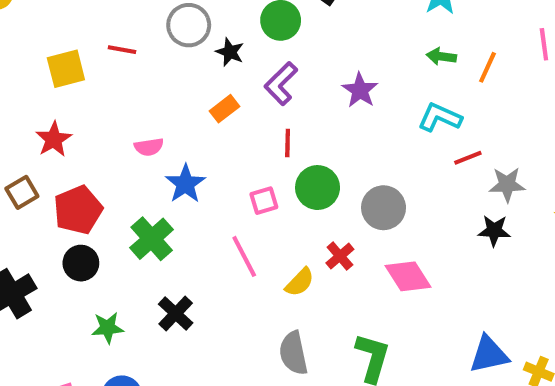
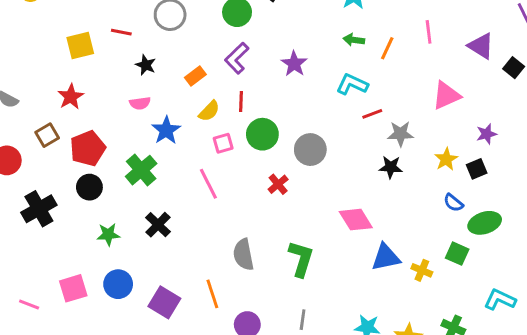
black star: (230, 52) -> (146, 65), moved
pink diamond: (408, 276) -> (356, 220), moved
yellow semicircle: (300, 282) -> (209, 111), moved

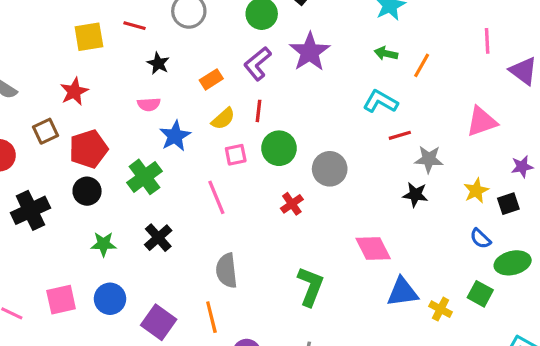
pink line: (429, 32) -> (487, 41), moved
purple star: (294, 64) -> (310, 52), moved, size x1.4
gray semicircle: (243, 255) -> (227, 271), moved

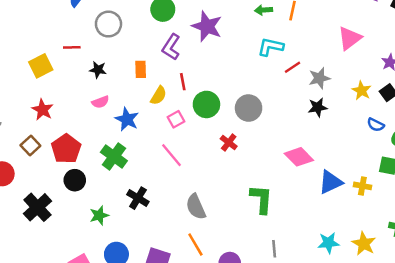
orange rectangle: (211, 79) -> (141, 69), turned -42

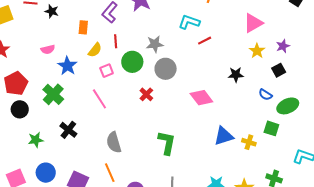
black star: (98, 70) -> (52, 11), moved
gray star: (319, 78) -> (155, 44), moved
yellow star: (362, 91) -> (257, 51), moved
black star: (318, 107) -> (236, 75), moved
pink diamond: (299, 157) -> (201, 98), moved

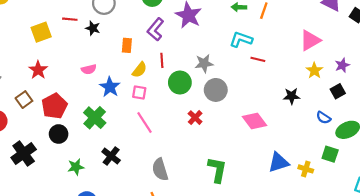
red line: (205, 41) -> (258, 59), turned 40
pink square: (107, 71) -> (139, 92), moved, turned 32

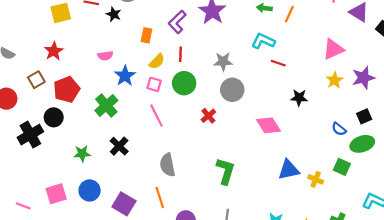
purple star: (342, 65) -> (363, 78), size x1.5
green circle: (180, 82) -> (184, 83), moved
black square: (338, 91) -> (364, 116), moved
black star: (291, 96) -> (299, 98), moved
black circle: (59, 134) -> (54, 117), moved

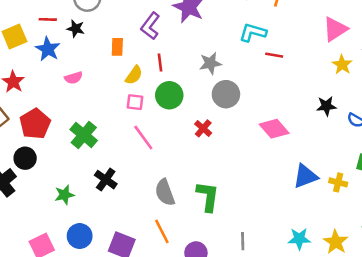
blue star: (125, 76) -> (48, 49), moved
black star: (299, 98) -> (326, 106), moved
green L-shape: (226, 171) -> (208, 196), moved

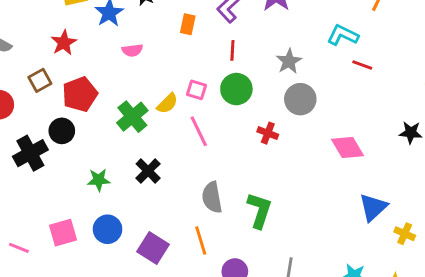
gray star: (210, 63) -> (289, 61), turned -30
yellow semicircle: (134, 75) -> (167, 103), moved
red cross: (203, 128) -> (268, 133), turned -30
blue triangle: (305, 176) -> (373, 207), turned -32
yellow cross: (338, 182) -> (405, 234), moved

